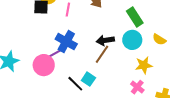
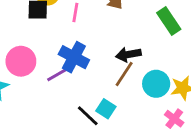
cyan circle: (132, 40) -> (156, 84), moved
pink circle: (44, 65) -> (21, 61), moved

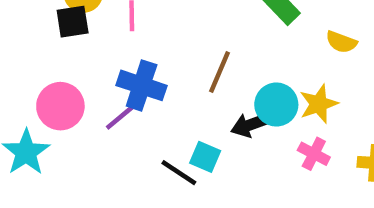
black arrow: (128, 54) -> (251, 125), moved
brown line: (124, 74) -> (219, 72), moved

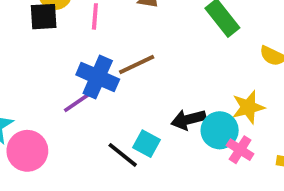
brown line: (219, 72) -> (137, 65), moved, turned 36
cyan circle: (276, 105) -> (220, 130), moved
pink circle: (60, 106) -> (27, 151), moved

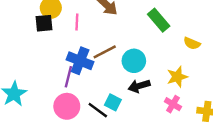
purple line: (79, 101) -> (68, 77), turned -40
cyan circle: (220, 130) -> (134, 61), moved
pink circle: (27, 151) -> (67, 106), moved

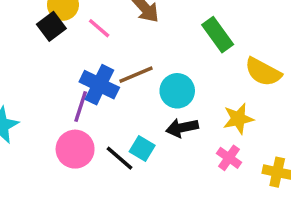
pink line: (77, 22) -> (99, 28), turned -56
black square: (44, 23) -> (51, 26), turned -36
yellow semicircle: (192, 43) -> (263, 72), size x1.5

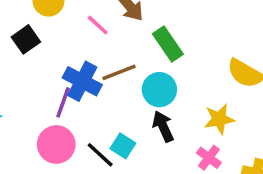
black square: (51, 26) -> (26, 39), moved
pink line: (99, 28) -> (98, 25), moved
green rectangle: (218, 35) -> (168, 44), moved
black arrow: (182, 128) -> (163, 126), turned 76

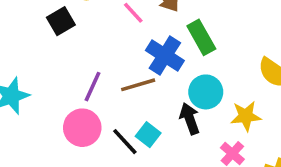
brown line: (119, 72) -> (138, 85), moved
blue cross: (82, 81) -> (165, 55), moved
cyan circle: (159, 90) -> (206, 92), moved

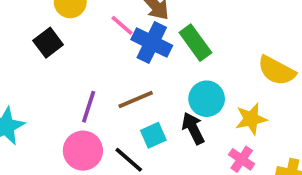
blue cross: (165, 55) -> (152, 42), moved
cyan square: (148, 135) -> (153, 135), moved, turned 35

